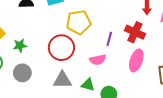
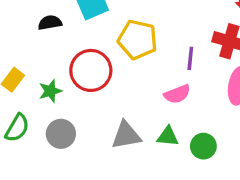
yellow pentagon: (79, 22) -> (138, 40), turned 30
red circle: (61, 48) -> (91, 70), moved

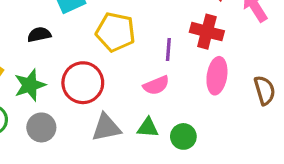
black semicircle: (50, 23) -> (39, 35), moved
red circle: (91, 70) -> (83, 83), moved
green star: (50, 91) -> (30, 85), size x1.4

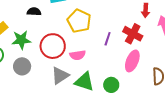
pink semicircle: (156, 85) -> (78, 55), moved
gray triangle: (106, 127) -> (60, 76), turned -36
green triangle: (148, 128) -> (84, 82), size x1.5
green circle: (183, 136) -> (111, 85), moved

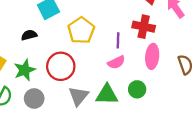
yellow pentagon: (79, 21) -> (81, 30), turned 30
pink semicircle: (78, 55) -> (116, 62), moved

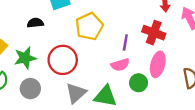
green circle: (137, 89) -> (139, 83), moved

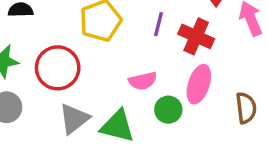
purple line: (125, 43) -> (158, 24), moved

